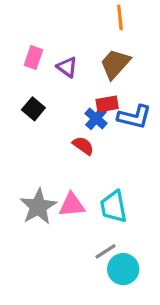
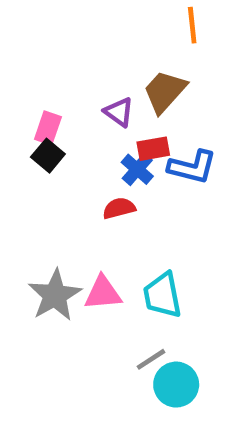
orange line: (120, 17) -> (192, 25), moved
pink rectangle: (33, 58) -> (48, 128), moved
purple triangle: (67, 67) -> (119, 112), moved
red semicircle: (83, 146) -> (119, 208), turned -50

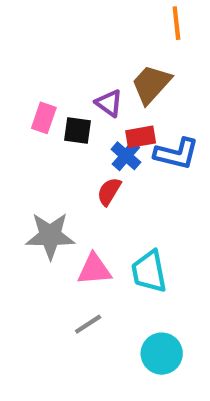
black square: (48, 156) -> (77, 130), moved, turned -32
red semicircle: (119, 208) -> (109, 192), turned -44
gray star: (55, 295) -> (50, 236), moved, turned 30
gray line: (151, 359) -> (88, 324), moved

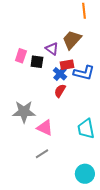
red semicircle: (109, 192) -> (60, 91), moved
pink triangle: (94, 269) -> (45, 128), turned 30
cyan trapezoid: (149, 271) -> (86, 129), moved
cyan circle: (162, 354) -> (85, 174), moved

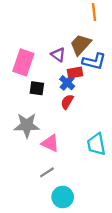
pink rectangle: (21, 56) -> (23, 62), size x1.6
black square: (37, 62) -> (37, 88), moved
blue L-shape: (84, 73) -> (94, 61), moved
cyan circle: (85, 174) -> (63, 197), moved

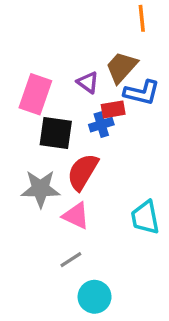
blue cross: (67, 83) -> (101, 125), turned 32
black square: (37, 88) -> (56, 133), size x1.5
red semicircle: (67, 102) -> (83, 172), moved, size x1.6

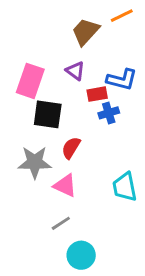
orange line: (142, 18) -> (122, 16), turned 70
brown trapezoid: (122, 67) -> (85, 32), moved
blue cross: (101, 125) -> (109, 113), moved
red semicircle: (83, 172) -> (71, 148), size x0.7

